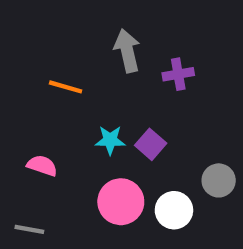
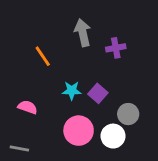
orange line: (66, 87) -> (43, 56), turned 40
gray circle: (219, 180) -> (128, 114), moved

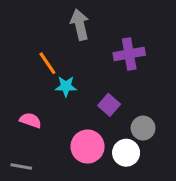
gray arrow: (83, 33) -> (80, 25), moved
purple cross: (116, 48) -> (129, 54), size x1.4
cyan star: (72, 91) -> (66, 86), moved

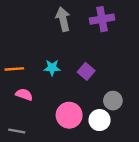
purple cross: (129, 54) -> (102, 19), moved
orange line: (47, 63) -> (14, 69), moved, turned -60
purple square: (109, 105) -> (86, 71), moved

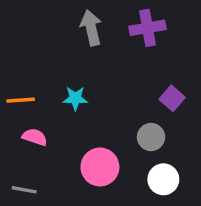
purple square: (86, 71) -> (172, 98), moved
gray circle: (113, 101) -> (151, 137), moved
white circle: (100, 120) -> (163, 179), moved

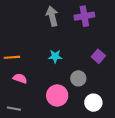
cyan star: (75, 98) -> (55, 56), moved
gray circle: (151, 137) -> (78, 78), moved

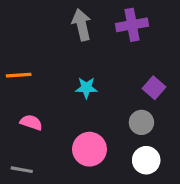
orange line: (12, 57) -> (19, 75), moved
gray circle: (78, 78) -> (141, 122), moved

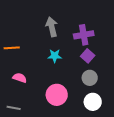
gray arrow: (82, 25) -> (52, 27), moved
purple cross: (132, 25) -> (84, 35), moved
purple square: (154, 88) -> (88, 56), moved

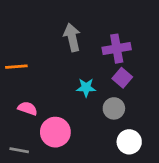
cyan star: (55, 56) -> (86, 88), moved
gray circle: (90, 78) -> (114, 108), moved
pink circle: (57, 95) -> (55, 132), moved

